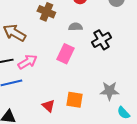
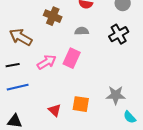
black cross: (101, 40) -> (119, 34), moved
pink arrow: (27, 62) -> (47, 62), moved

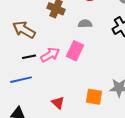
black line: (13, 65) -> (29, 57), moved
orange square: (81, 104) -> (94, 97), moved

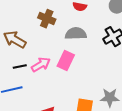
gray semicircle: (85, 24) -> (76, 34), size x1.5

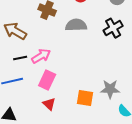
pink rectangle: (66, 61) -> (47, 80), moved

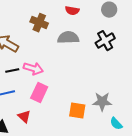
pink arrow: (41, 56) -> (33, 69), turned 48
red triangle: (49, 104) -> (24, 117), moved

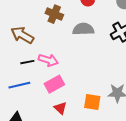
pink rectangle: (39, 93) -> (54, 84), turned 36
red triangle: (24, 117) -> (60, 108), moved

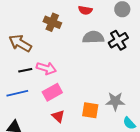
gray semicircle: (83, 29) -> (93, 37), moved

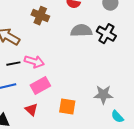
black cross: (118, 40) -> (106, 34), turned -30
orange square: (90, 110) -> (67, 107), moved
red triangle: (58, 116) -> (31, 110), moved

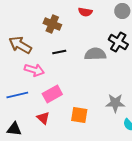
gray semicircle: (81, 31) -> (95, 54), moved
pink arrow: (34, 62) -> (34, 70), moved
black line: (13, 64) -> (59, 52), moved

